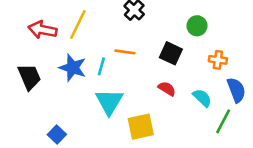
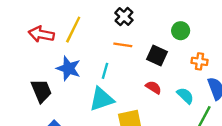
orange line: (125, 52) -> (123, 45), moved
cyan line: (101, 66) -> (105, 71), moved
black trapezoid: (29, 77) -> (41, 91), moved
cyan triangle: (109, 102) -> (102, 99), turned 40

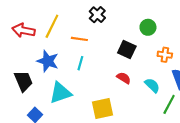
orange line: (123, 45) -> (79, 39), moved
cyan triangle: (102, 99) -> (60, 93), moved

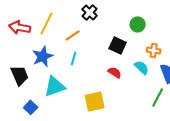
orange line: (79, 39) -> (73, 35), turned -42
blue star: (48, 61) -> (43, 56), turned 30
cyan semicircle: (152, 85) -> (142, 67), moved

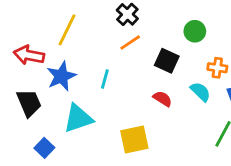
red arrow: (20, 27) -> (29, 55), moved
orange line: (73, 35) -> (130, 42), moved

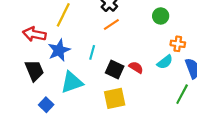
black square: (167, 61) -> (115, 69), moved
cyan semicircle: (200, 92) -> (165, 62), turned 98

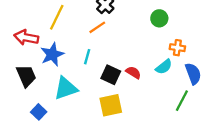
orange line: (111, 25) -> (97, 27), moved

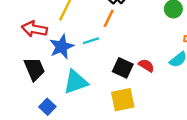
orange line: (97, 27) -> (109, 18), turned -30
cyan line: (87, 57) -> (91, 41), moved, turned 56

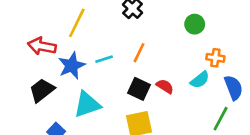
orange line: (109, 18) -> (139, 53), moved
black trapezoid: (34, 69) -> (42, 90), turned -105

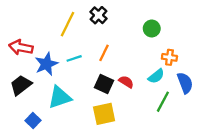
yellow line: (77, 23) -> (67, 24), moved
green line: (221, 119) -> (163, 102), moved

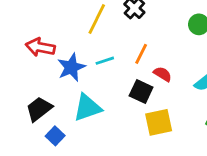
red semicircle: (126, 82) -> (163, 74), moved
black trapezoid: (21, 85) -> (39, 109), moved
yellow square: (104, 114) -> (159, 122), moved

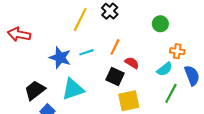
red arrow: (40, 47) -> (19, 34), moved
blue star: (71, 67) -> (60, 58), turned -30

